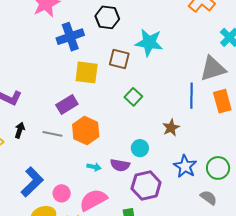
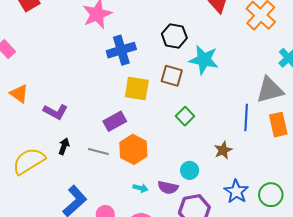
black hexagon: (107, 17) -> (174, 36), moved

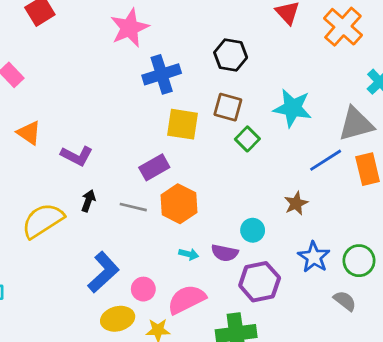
cyan star: (204, 60) -> (293, 108), moved
green square: (185, 116) -> (247, 139), moved
blue line: (246, 117) -> (326, 160), turned 55

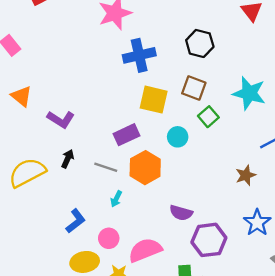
cyan circle: (253, 230) -> (178, 137), moved
cyan arrow: (189, 254) -> (116, 199), moved, turned 98
blue L-shape: (103, 272) -> (76, 221), size x0.7

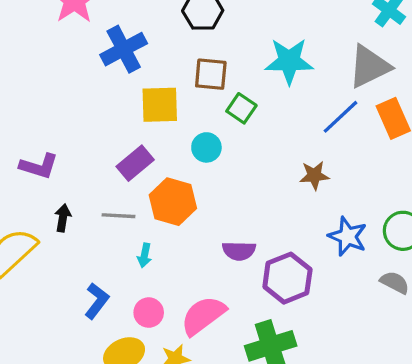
brown star: (246, 175) -> (314, 175), turned 30

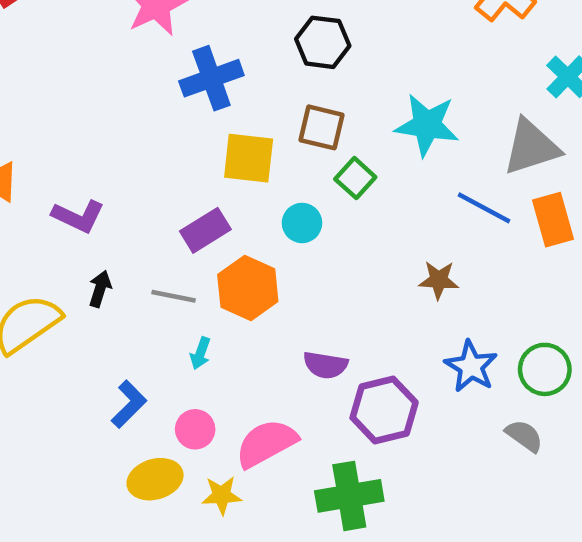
blue line: (341, 117) -> (484, 208), turned 63

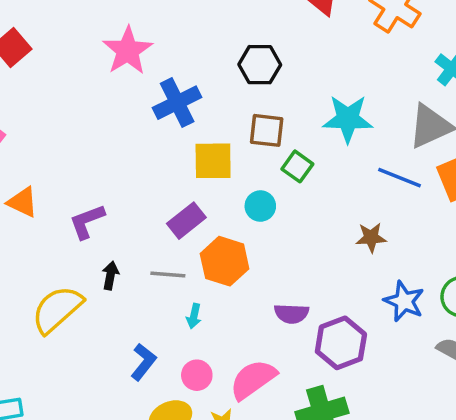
purple L-shape: (78, 216) -> (87, 221), turned 141

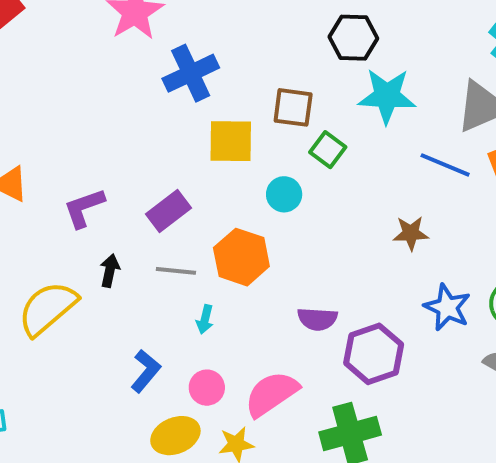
black hexagon: (260, 65) -> (353, 38), moved
purple rectangle: (186, 221) -> (169, 211), moved

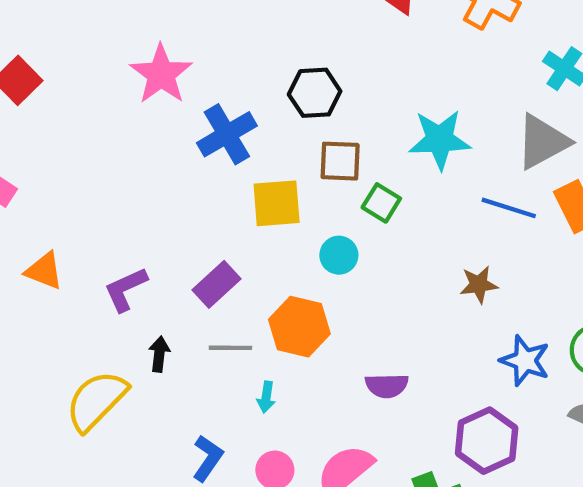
black hexagon: (353, 38) -> (315, 93), moved
purple hexagon: (374, 354) -> (487, 441), moved

